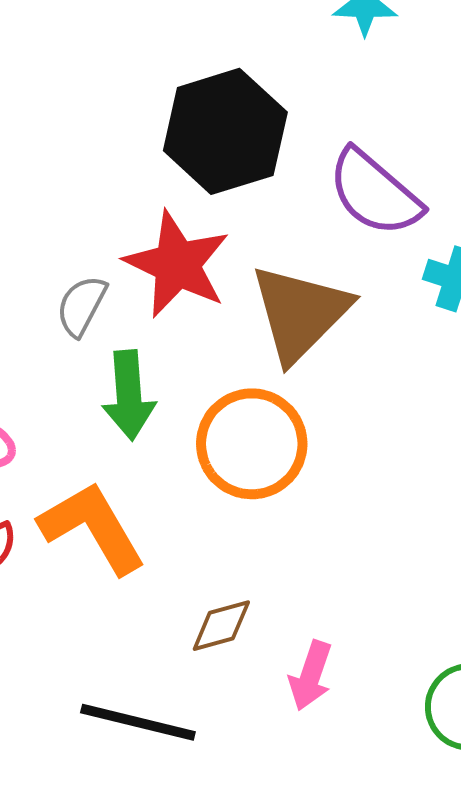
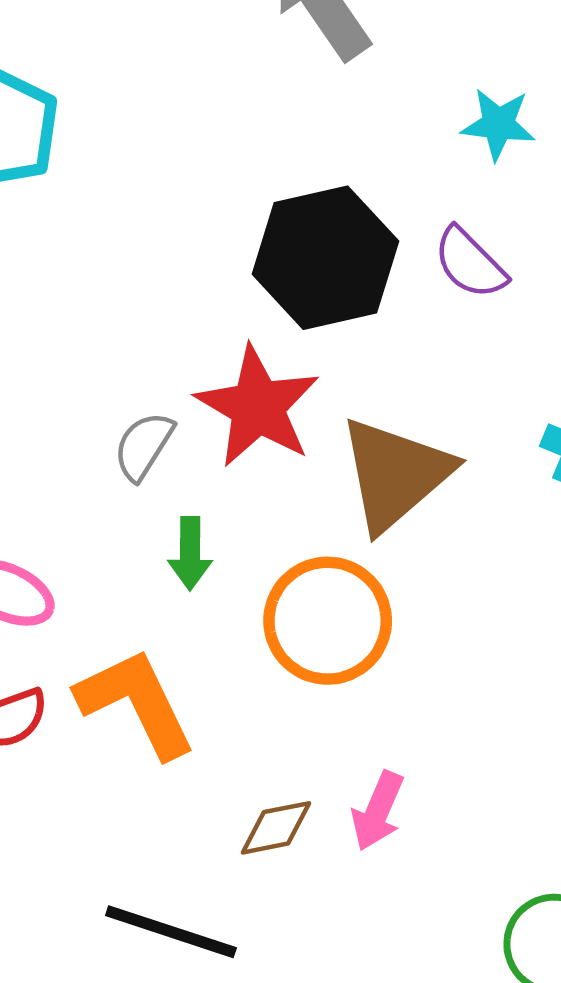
purple semicircle: (375, 193) -> (470, 263), moved, size x0.7
green arrow: (129, 395) -> (190, 553), size x0.7
pink arrow: (311, 676) -> (378, 811), moved

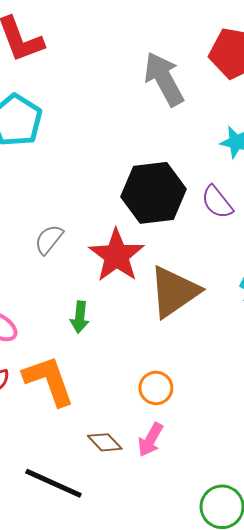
gray semicircle: (144, 446) -> (49, 239), moved
orange circle: (328, 621) -> (156, 388), moved, size x0.6
brown diamond: (276, 828) -> (105, 442), turned 52

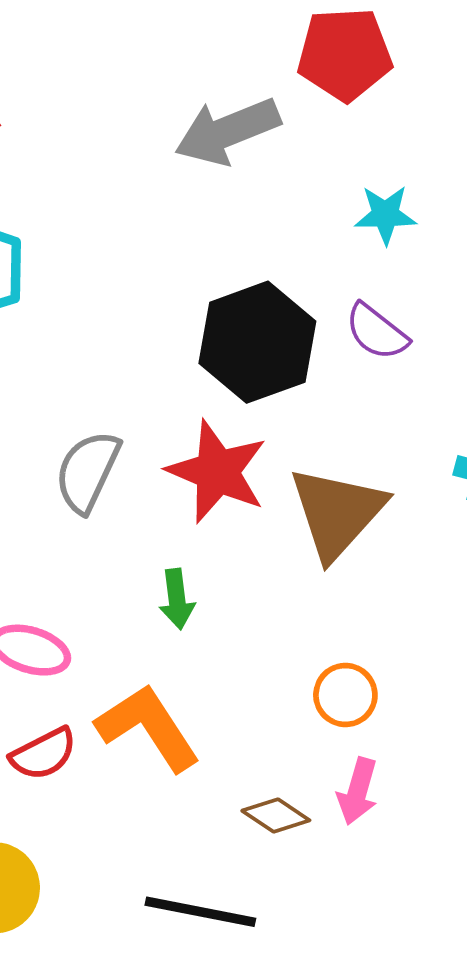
gray arrow: (164, 79) -> (227, 131), turned -70
gray semicircle: (49, 239) -> (87, 472), size x1.4

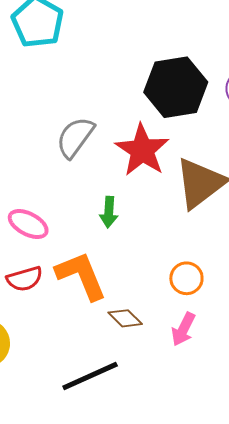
brown diamond: (276, 816) -> (125, 318), moved
black line: (200, 912) -> (90, 376), turned -46

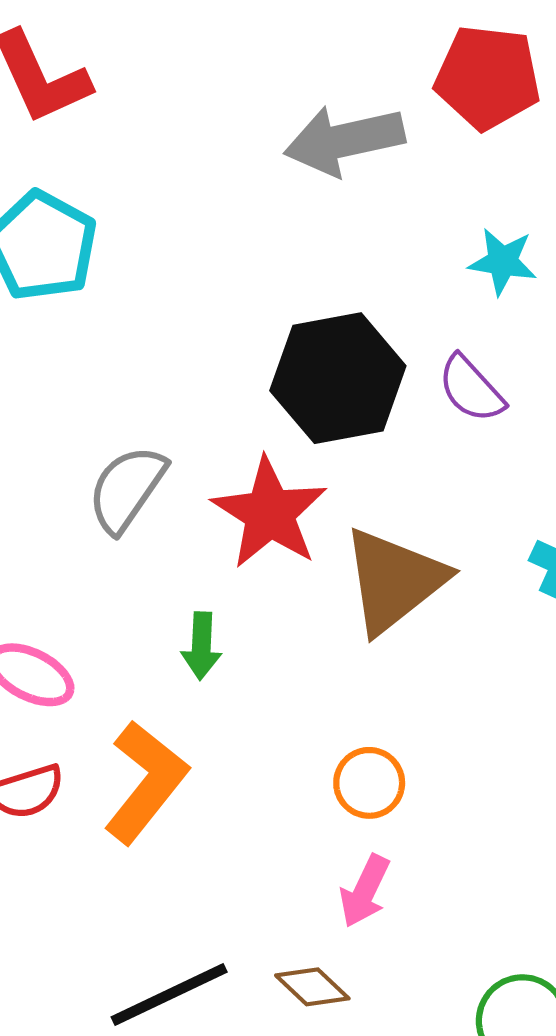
orange L-shape: (81, 276) -> (146, 782), turned 62
brown diamond: (125, 318) -> (312, 987), moved

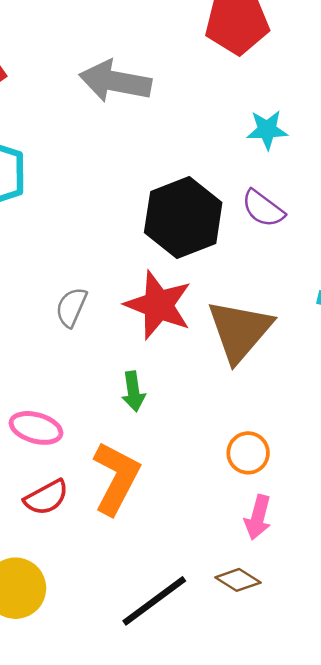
gray arrow: (344, 140) -> (115, 81), moved, turned 34
gray semicircle: (127, 489) -> (71, 307), size x0.7

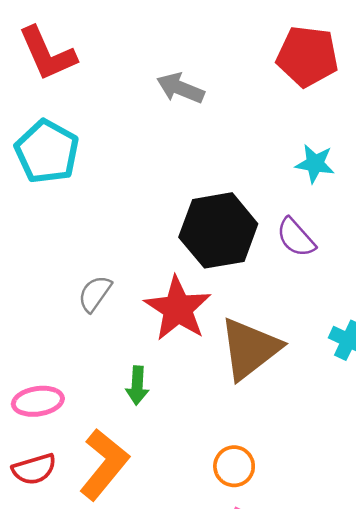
gray arrow: (115, 81) -> (180, 88), size x0.7
pink ellipse: (36, 428) -> (38, 401), turned -36

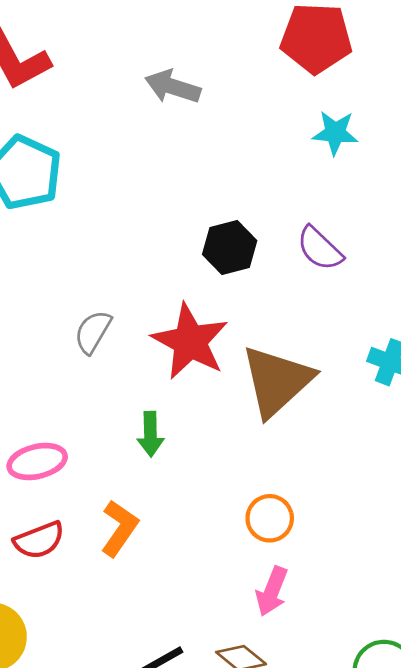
cyan star: (315, 164) -> (335, 133), moved
black hexagon: (218, 230) -> (230, 248), size x0.6
orange L-shape: (104, 464) -> (119, 528), size x0.7

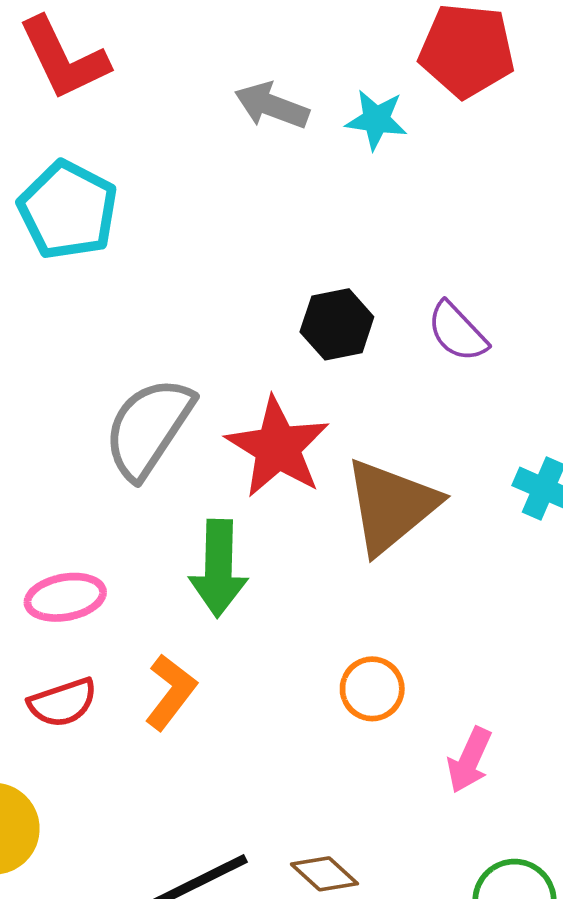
cyan star: (335, 133) -> (376, 120), moved
gray semicircle: (93, 332) -> (148, 428), size x1.8
green arrow: (150, 434) -> (218, 568), size x1.6
pink arrow: (272, 591) -> (469, 760), moved

